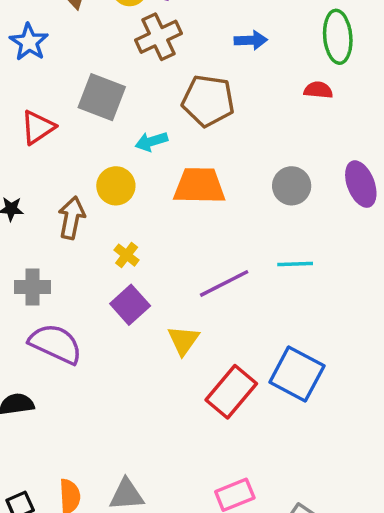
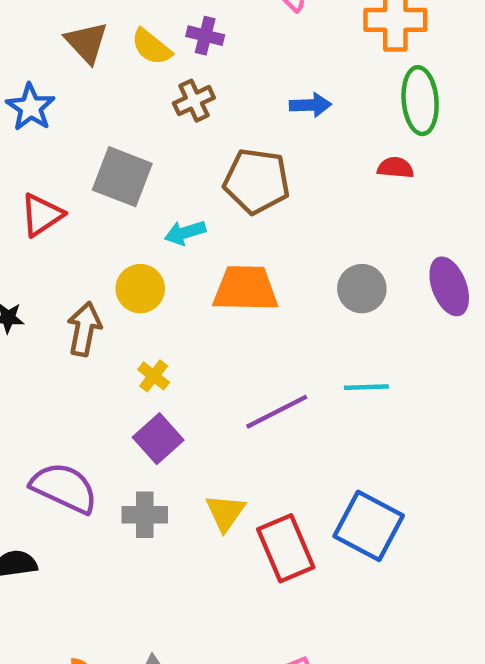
brown cross: (158, 37) -> (194, 101), size x0.7
gray cross: (32, 287) -> (145, 515), moved
yellow triangle: (183, 340) -> (225, 512), moved
red rectangle: (231, 392) -> (286, 548), turned -63

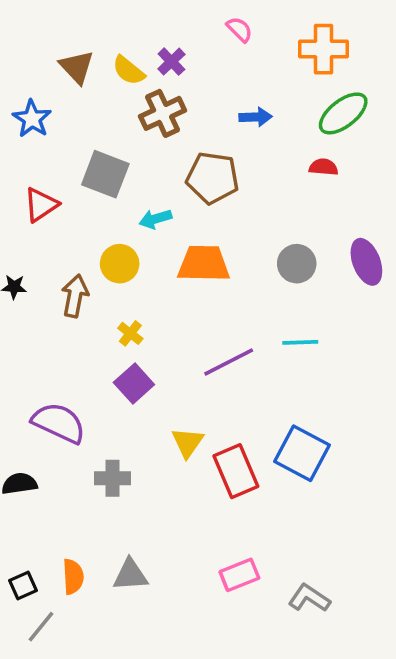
purple cross: (205, 36) -> (171, 62), turned 32
brown cross: (194, 101) -> (163, 113), size x1.4
green ellipse: (420, 101) -> (343, 113), turned 57
gray cross: (145, 515) -> (112, 478), moved

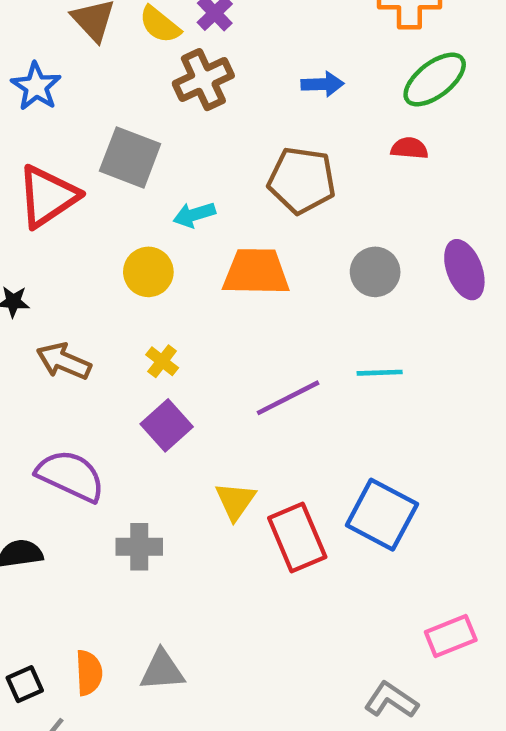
brown pentagon: (213, 178) -> (302, 180), moved
red triangle: (41, 205) -> (48, 196), size x1.4
brown arrow: (75, 296) -> (64, 361), moved, turned -78
pink rectangle: (239, 575) -> (451, 636), moved

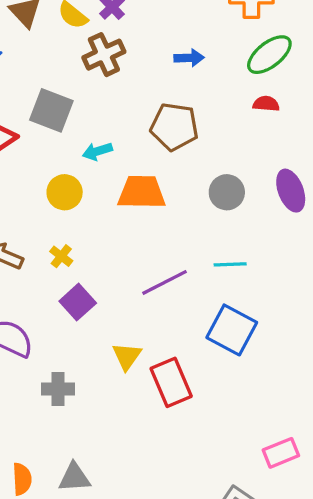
red semicircle: (409, 148) -> (266, 104), moved
yellow cross: (162, 361) -> (61, 256), moved
blue square: (382, 515) -> (232, 330), moved

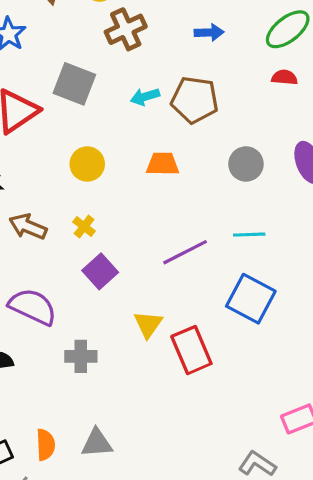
cyan arrow: (97, 151) -> (145, 97), moved
orange trapezoid: (142, 192) -> (163, 164), size x0.7

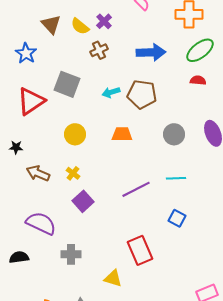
brown cross: (126, 29) -> (99, 50), size x0.7
blue arrow: (209, 32) -> (151, 52), size x1.6
blue square: (251, 299) -> (177, 218), size x0.6
yellow triangle: (148, 324) -> (113, 278), moved, turned -48

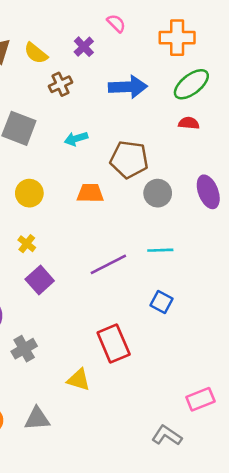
purple cross: (104, 21) -> (84, 47), moved
brown pentagon: (142, 94) -> (129, 159), moved
gray cross: (71, 254) -> (24, 349), turned -30

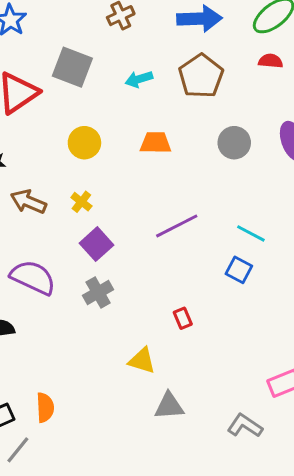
brown pentagon: (129, 159) -> (201, 76), moved, turned 30
cyan line: (160, 250) -> (251, 233), moved, turned 30
red rectangle: (114, 343) -> (183, 318), size x0.5
gray cross: (24, 349) -> (98, 292), moved
gray triangle: (37, 419) -> (169, 406), moved

